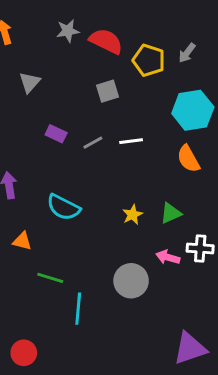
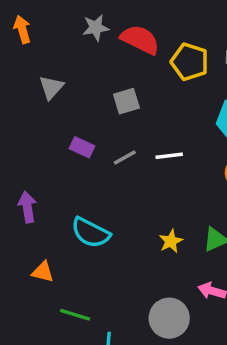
gray square: (108, 91) -> (126, 101), moved

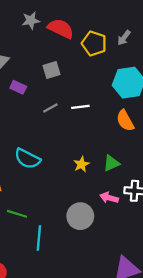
purple rectangle: (82, 147) -> (18, 87), moved

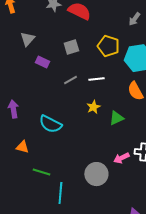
yellow pentagon: (94, 43) -> (108, 46), moved
green triangle: (111, 163) -> (116, 118), moved
yellow star: (81, 164) -> (93, 107), moved
pink arrow: (109, 198) -> (121, 158), turned -42

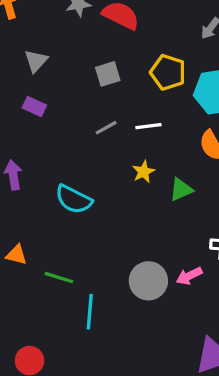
purple rectangle: (42, 62) -> (34, 107), moved
orange triangle: (22, 147) -> (16, 255), moved
pink arrow: (121, 158) -> (189, 276), moved

